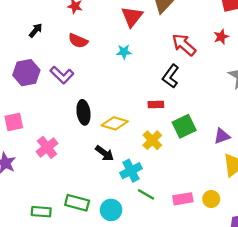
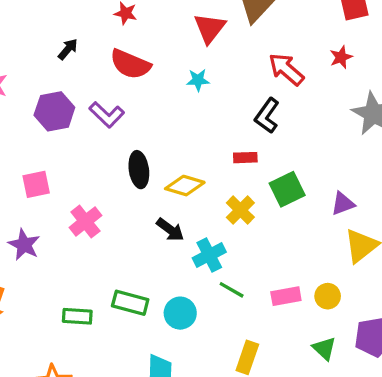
red semicircle: (78, 41) -> (130, 64), size x1.4

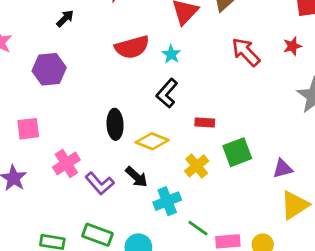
red semicircle: (130, 64) -> (132, 47), moved, turned -44
cyan star: (198, 80) -> (171, 54), turned 30
purple L-shape: (107, 115) -> (100, 183), moved
black L-shape: (267, 116) -> (167, 93), moved
green line: (232, 290) -> (198, 228), moved

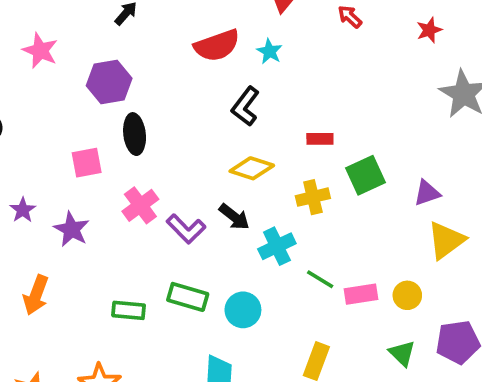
red arrow: (246, 52) -> (350, 17), moved, size x0.6
black L-shape: (167, 93) -> (245, 106), moved
black ellipse: (115, 124) -> (135, 134), moved
yellow cross: (197, 166) -> (313, 197), turned 30

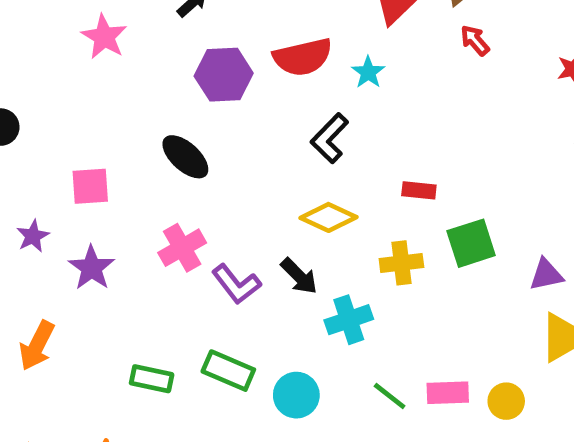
pink star: (40, 51) -> (104, 37), moved
purple hexagon: (109, 82) -> (224, 75), moved
black ellipse: (135, 134) -> (185, 157), turned -48
pink square: (87, 163) -> (90, 186), moved
green line: (320, 279) -> (390, 396), moved

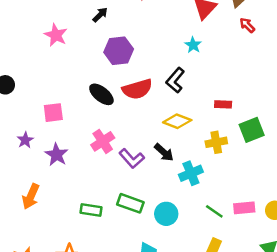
red semicircle: (303, 57) -> (137, 89), moved

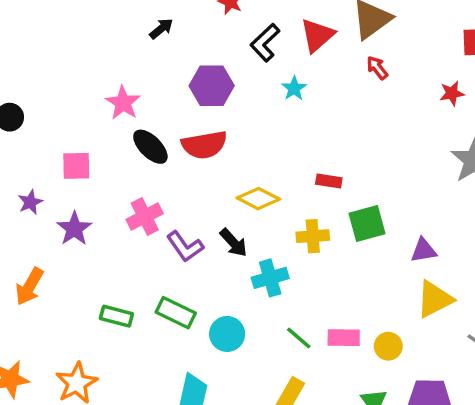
pink star: (56, 35) -> (123, 103), moved
purple hexagon: (119, 51) -> (212, 86), moved
black L-shape: (175, 80) -> (265, 43), moved

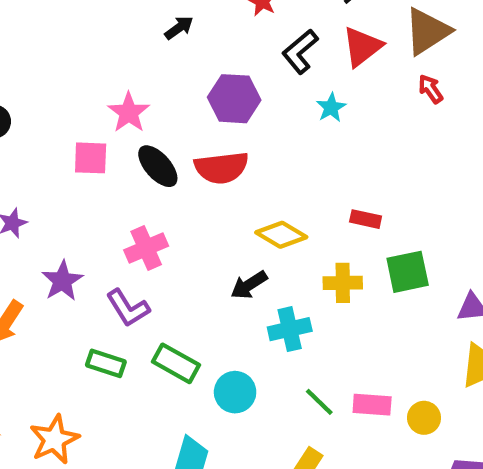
pink square: (76, 166) -> (91, 158), moved
purple star: (74, 229) -> (62, 281), moved
black arrow: (234, 243) -> (249, 285), turned 96
purple L-shape: (185, 246) -> (128, 308), moved

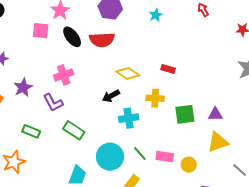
green square: (408, 272) -> (185, 114), moved
green rectangle: (106, 363) -> (31, 131), moved
cyan circle: (235, 392) -> (110, 157), moved, size x1.4

